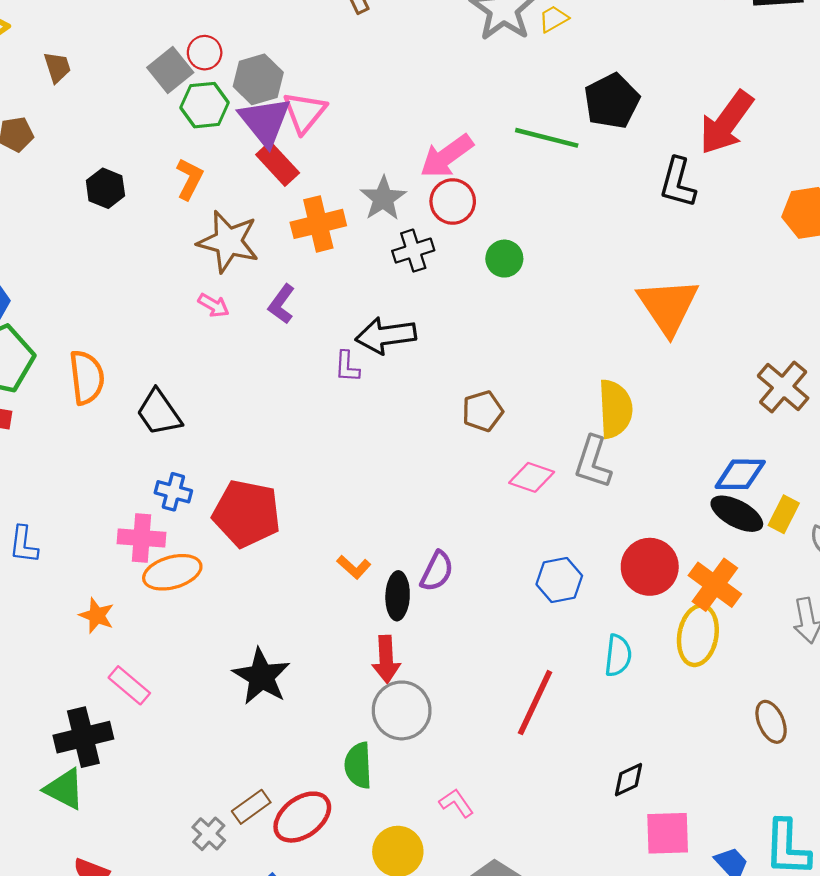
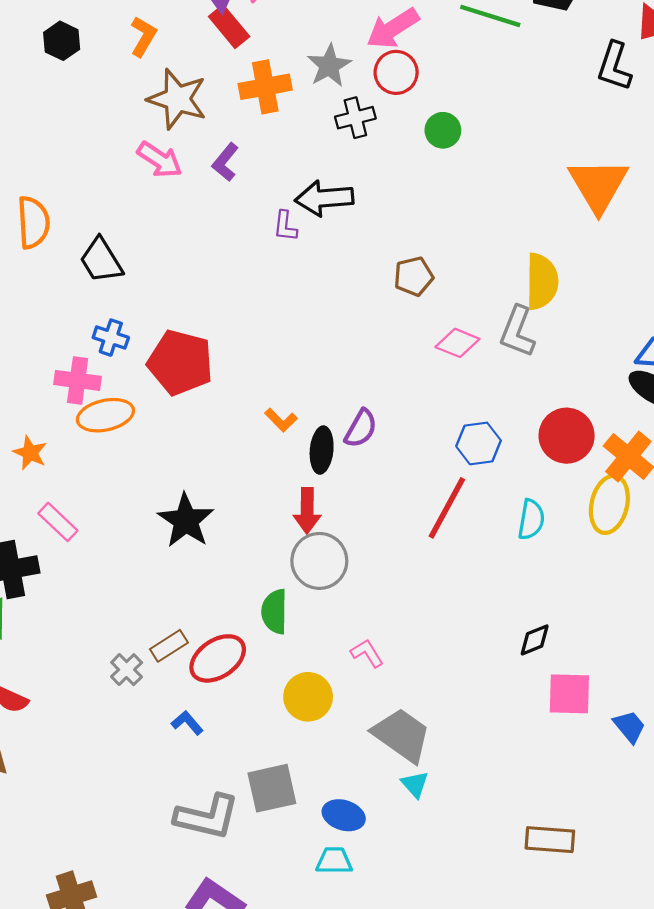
pink arrow: (214, 305) -> (160, 160), size x1.5
red line: (535, 703) -> (447, 508), moved

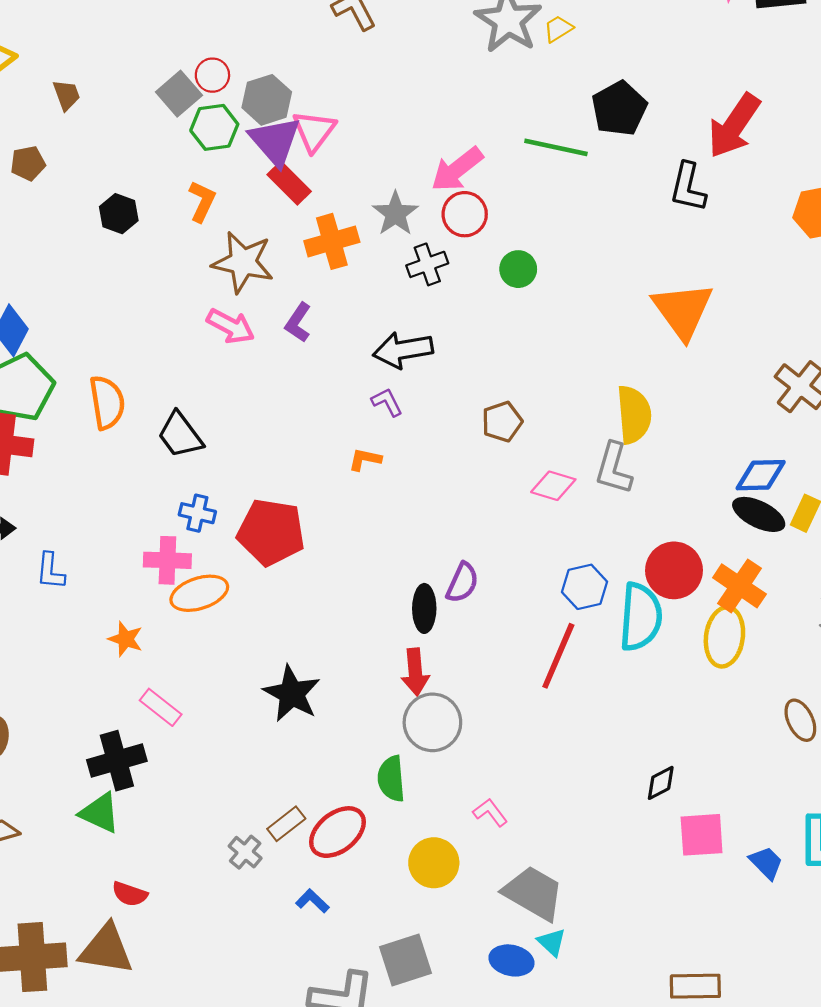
purple L-shape: (285, 226) -> (387, 402), moved, turned 152
orange L-shape: (281, 420) -> (365, 459), moved, turned 152
cyan semicircle: (531, 519) -> (641, 617), moved, size x1.6
blue ellipse: (344, 815) -> (511, 960), moved

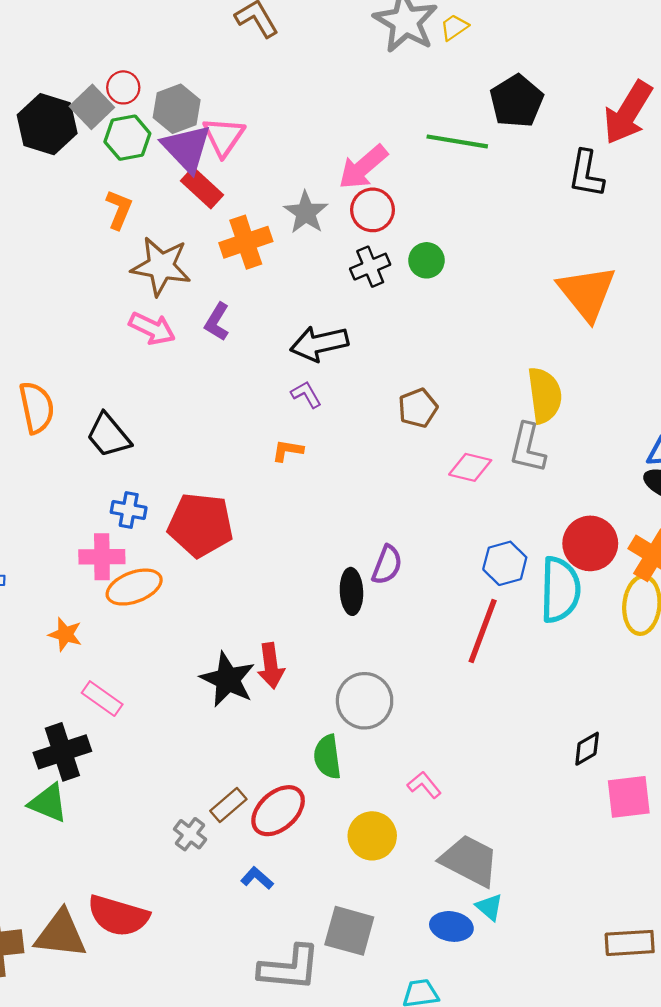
black hexagon: (119, 214) -> (47, 124), moved, size x1.6
black cross: (427, 264) -> (370, 267), moved
red arrow: (415, 672) -> (271, 666), moved
red semicircle: (130, 894) -> (118, 916), moved, size x1.8
gray square: (405, 960) -> (349, 931), turned 36

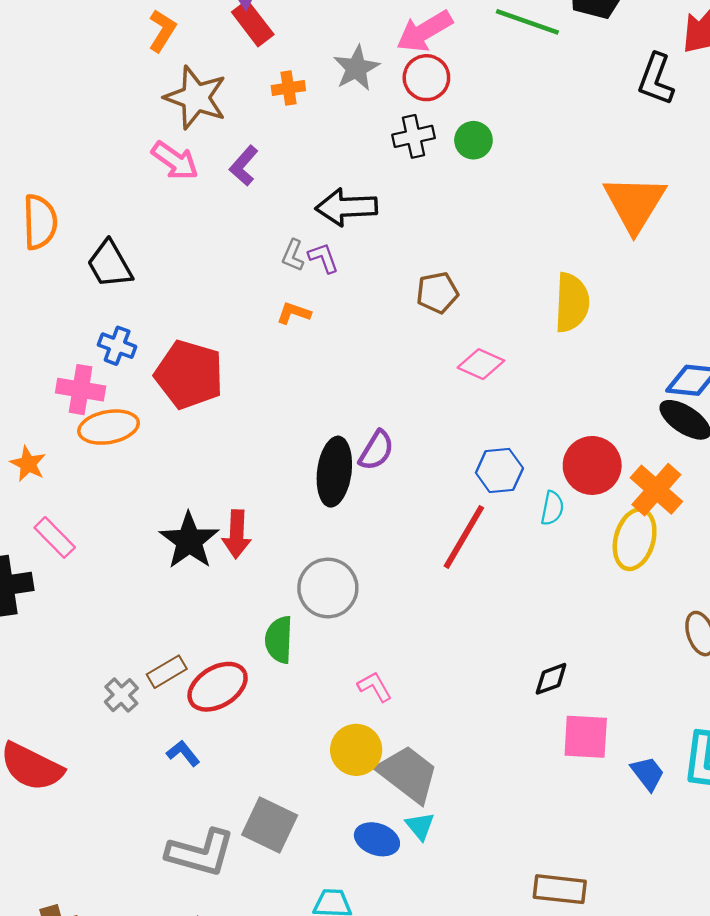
orange cross: (246, 242) -> (288, 88), size x0.6
gray L-shape: (528, 448) -> (293, 255), moved, size x0.6
cyan semicircle: (560, 590) -> (552, 508), size x0.5
black ellipse: (351, 591) -> (334, 472), size x1.4
yellow circle: (372, 836) -> (356, 750), moved

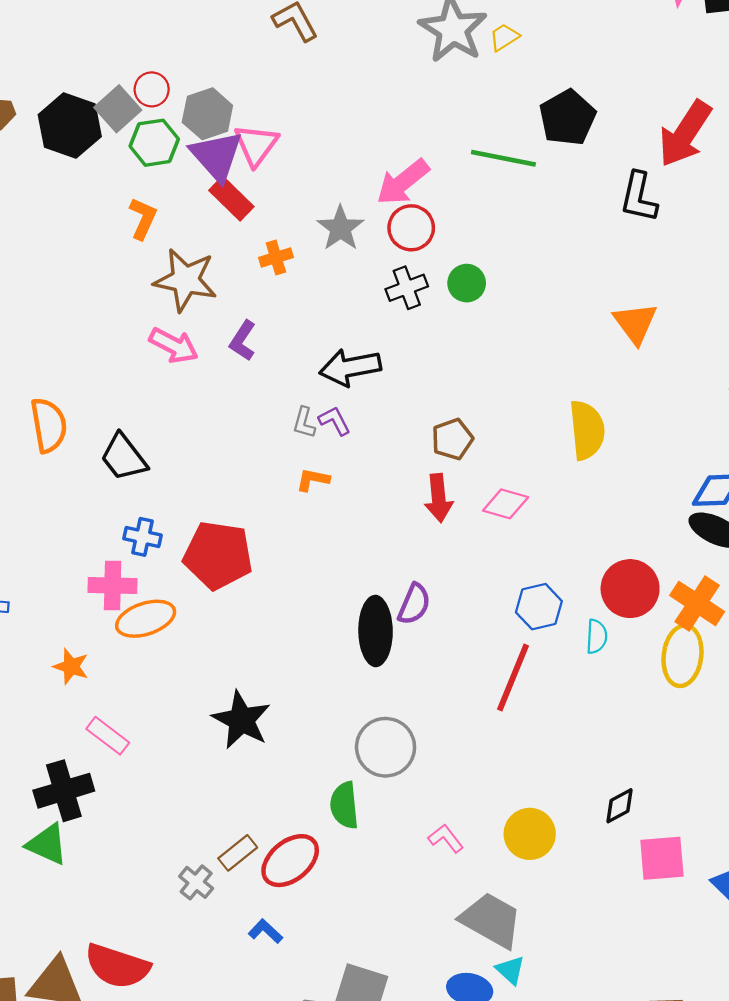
orange triangle: (635, 203) -> (635, 323), size x0.7
red arrow: (237, 534) -> (439, 498), moved
yellow circle: (356, 750) -> (530, 834), moved

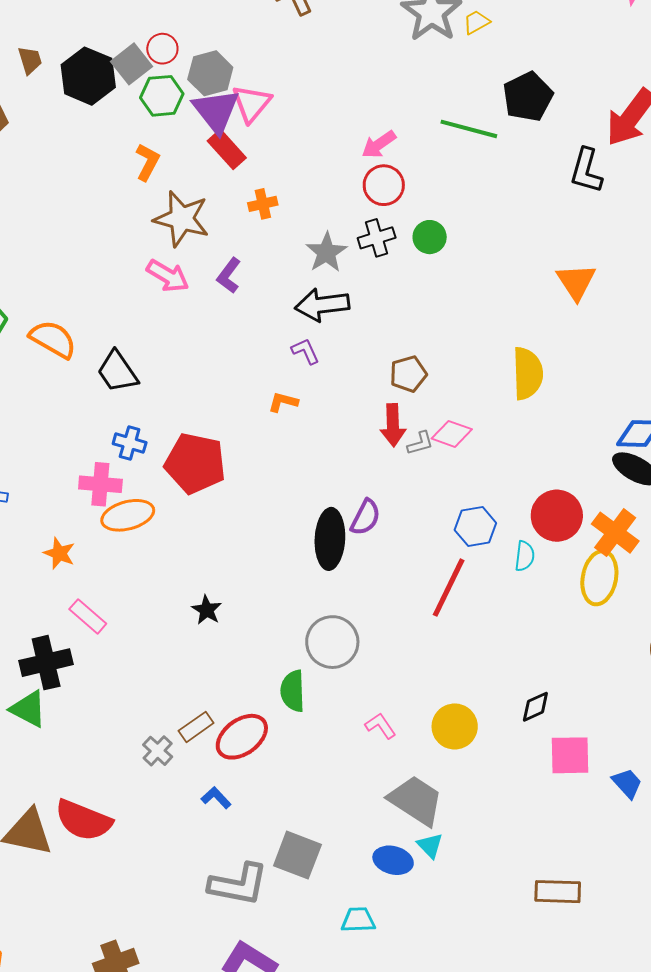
pink arrow: (403, 182) -> (379, 144), size x0.7
gray star: (340, 228) -> (326, 252), moved
gray L-shape: (304, 423) -> (420, 443), moved, turned -124
orange semicircle: (49, 425) -> (53, 339), turned -54
black star: (241, 720) -> (207, 610), size x0.6

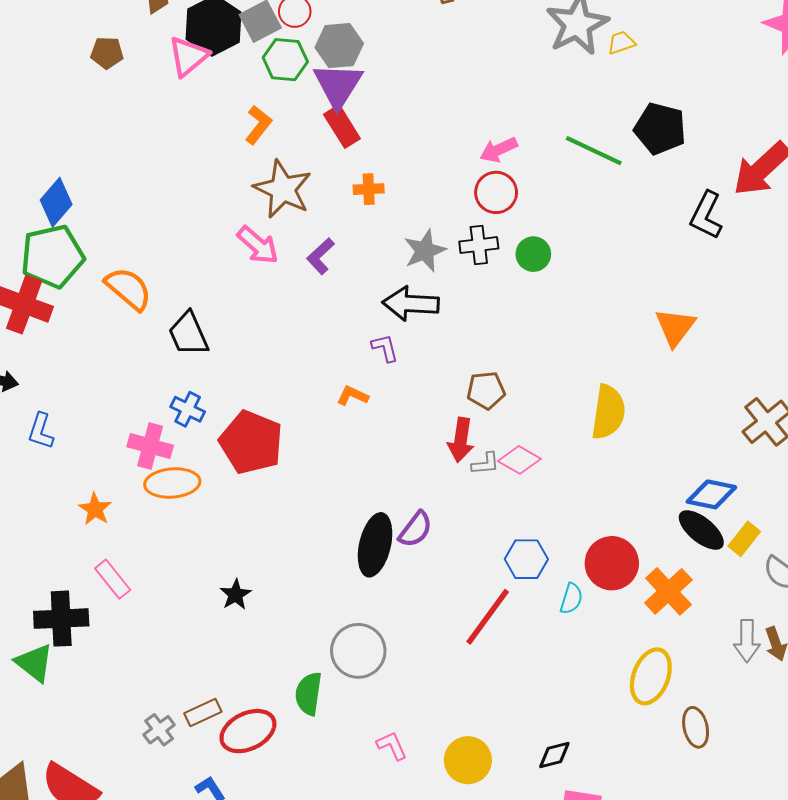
black pentagon: (528, 97) -> (660, 129), turned 30
pink triangle: (252, 103) -> (188, 56), moved
yellow ellipse: (599, 578) -> (651, 676), moved

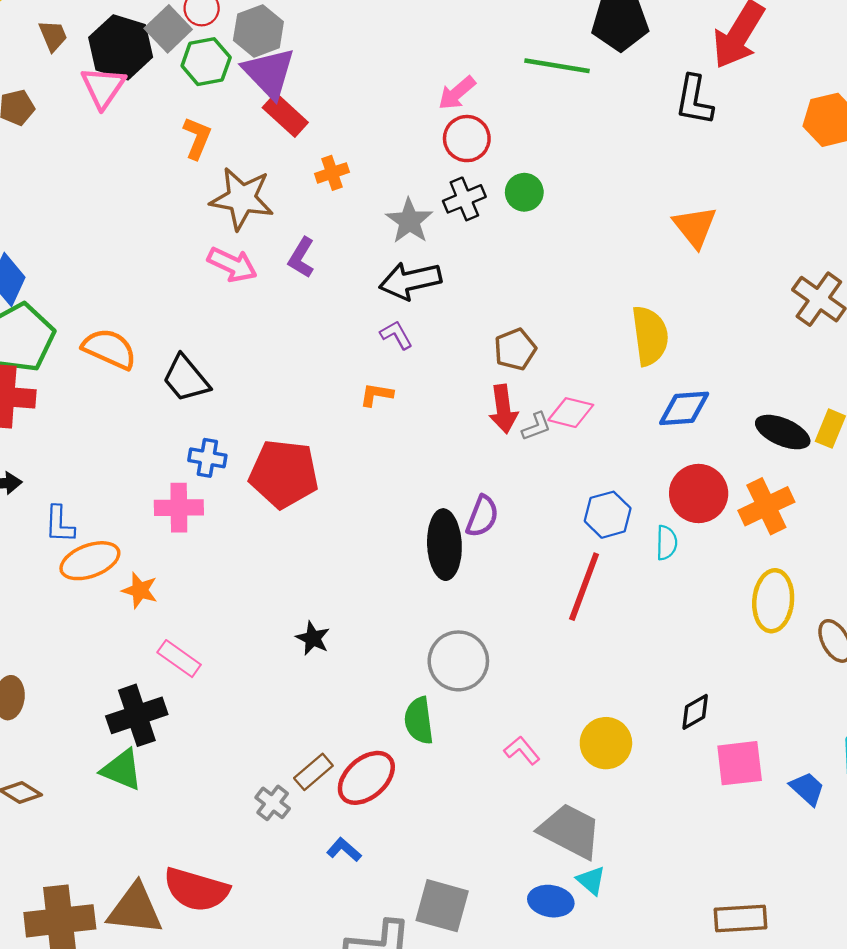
orange ellipse: (172, 483) -> (90, 561), moved
blue diamond: (711, 494) -> (684, 408), moved
orange cross: (668, 591) -> (766, 506), turned 33

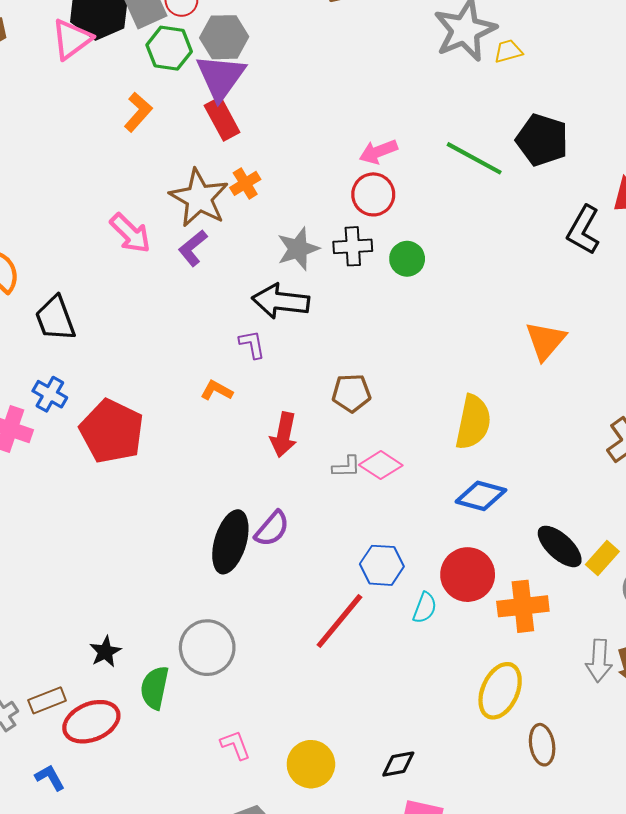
orange cross: (332, 173) -> (245, 183), turned -32
brown star: (242, 199) -> (199, 198), moved
red arrow: (503, 409) -> (284, 435), moved
black star: (313, 638) -> (105, 652), moved

